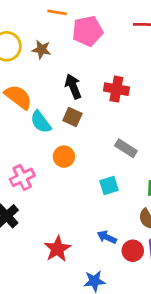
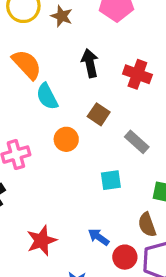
brown square: (72, 117) -> (99, 114), moved

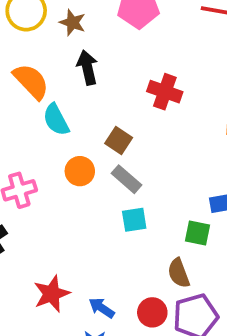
black arrow: (90, 63) -> (87, 68), moved
gray rectangle: (137, 142) -> (126, 179), moved
blue arrow: (99, 237) -> (102, 308), moved

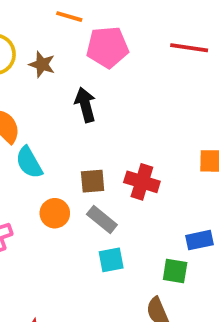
black arrow: (87, 68) -> (85, 105), moved
red cross: (165, 92) -> (142, 182), moved
brown square: (119, 141) -> (93, 181), turned -36

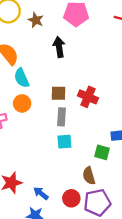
orange circle: (55, 213) -> (22, 103), moved
gray rectangle: (102, 220) -> (62, 117), turned 48

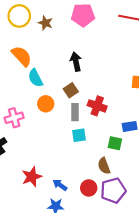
black arrow: (59, 47) -> (76, 62), moved
brown square: (58, 93) -> (71, 90), turned -32
red cross: (88, 97) -> (97, 106), moved
orange circle: (22, 103) -> (46, 104), moved

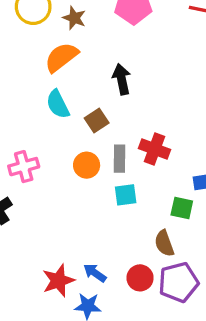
orange semicircle: (22, 56) -> (61, 57), moved, turned -85
brown square: (71, 90) -> (97, 120), moved
orange circle: (46, 104) -> (87, 165), moved
red star: (32, 177) -> (58, 281), moved

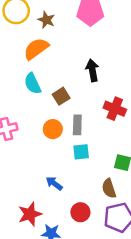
black arrow: (122, 79) -> (92, 70), moved
red cross: (154, 149) -> (115, 109), moved
blue arrow: (95, 273) -> (54, 183), moved
red circle: (140, 278) -> (80, 212), moved

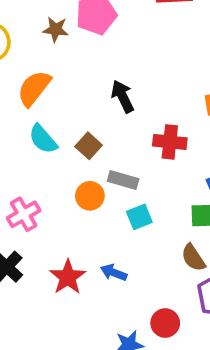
brown star: (46, 20) -> (56, 29), moved
gray rectangle: (77, 125) -> (123, 180), turned -60
red circle: (80, 212) -> (165, 323), moved
red star: (30, 214) -> (68, 277), moved

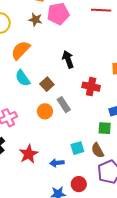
gray rectangle: (123, 180) -> (64, 105), turned 35
cyan square: (139, 217) -> (77, 148), moved
blue arrow: (114, 273) -> (57, 163), moved, turned -32

